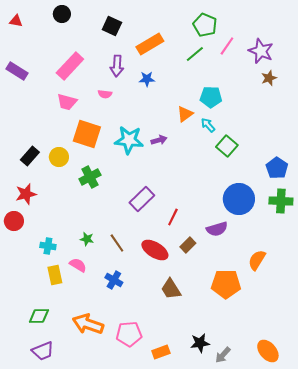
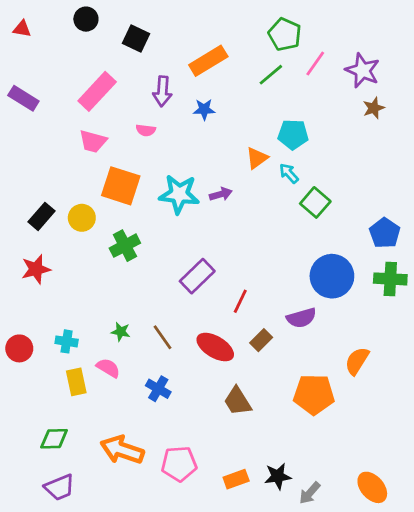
black square: (112, 26) -> (136, 39), moved
red circle: (14, 221) -> (19, 348), moved
orange rectangle: (161, 352) -> (236, 479), moved

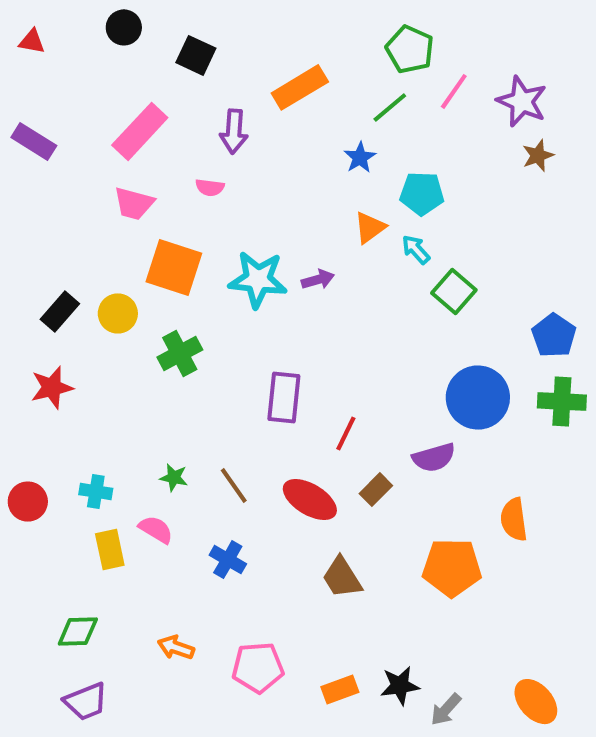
blue star: (204, 109) -> (360, 157), moved, turned -30
purple rectangle: (197, 276) -> (284, 398), turned -40
orange semicircle: (357, 361) -> (514, 520), turned -40
orange arrow: (122, 450) -> (176, 648), size x0.6

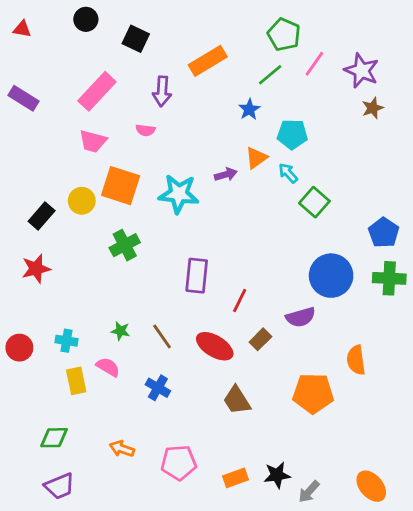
purple arrow: (318, 279) -> (226, 174), moved
yellow circle: (118, 313) -> (82, 201), moved

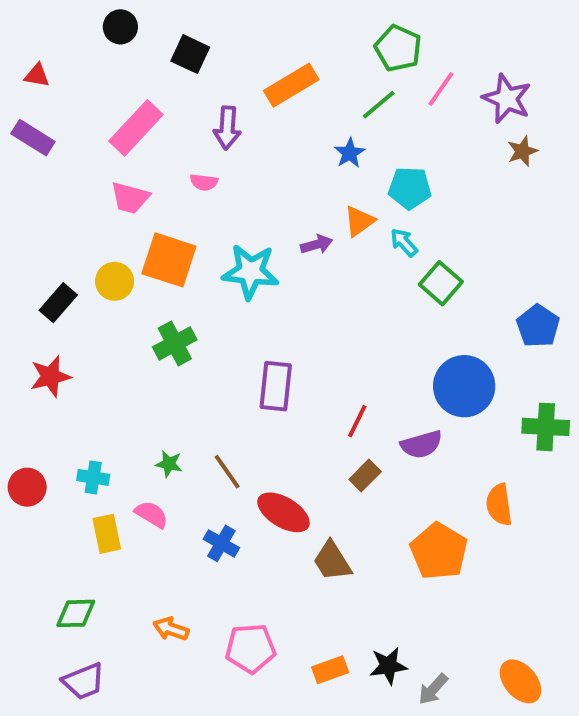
red triangle: (22, 29) -> (37, 75), moved
green cross: (389, 278) -> (546, 427), moved
red line: (240, 301) -> (357, 421), moved
red ellipse: (215, 346) -> (284, 512), moved
orange pentagon: (313, 393) -> (439, 551), turned 30

